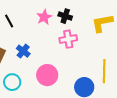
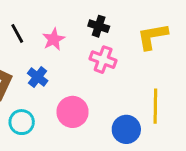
pink star: (44, 17) -> (54, 39), moved
pink cross: (68, 39) -> (103, 60), turned 30

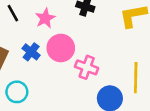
pink cross: (103, 60) -> (87, 67), moved
pink circle: (73, 112) -> (61, 48), moved

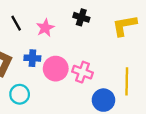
pink circle: (61, 48) -> (56, 69), moved
blue cross: (31, 52) -> (32, 58), turned -35

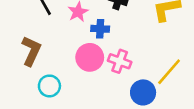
blue cross: (32, 58) -> (100, 29), moved
yellow line: (127, 81) -> (169, 72), turned 40

